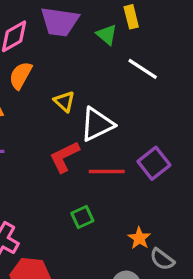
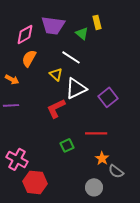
white line: (143, 69) -> (71, 57), moved
purple square: (154, 163) -> (108, 97), moved
red line: (107, 171) -> (96, 133), moved

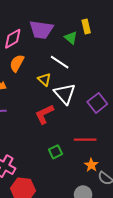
white triangle: (76, 88) -> (65, 94), turned -45

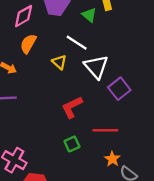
white triangle: (65, 94) -> (96, 67), moved
red L-shape: (44, 114) -> (72, 107), moved

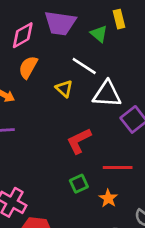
white triangle: (96, 67) -> (107, 94), turned -45
orange star: (112, 159) -> (108, 198), moved

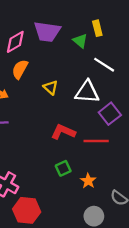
white line: (84, 66) -> (104, 65), moved
red L-shape: (79, 141) -> (63, 132), turned 50
red line: (118, 168) -> (96, 141), moved

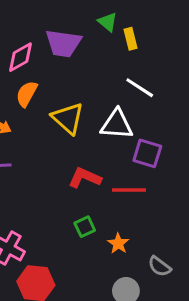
green triangle: (80, 41) -> (108, 22), moved
yellow triangle: (51, 87) -> (68, 118), size x1.6
purple square: (110, 114) -> (147, 153), turned -35

